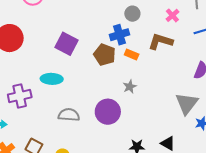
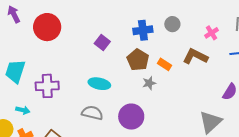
blue cross: (120, 35) -> (143, 30), moved
purple square: (67, 44) -> (102, 43), size x0.7
cyan ellipse: (52, 79) -> (99, 84), moved
gray star: (130, 87) -> (149, 83), moved

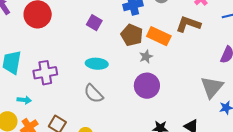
orange rectangle: (165, 64) -> (159, 36), size x1.6
gray semicircle: (92, 113) -> (94, 94), turned -140
purple circle: (131, 117) -> (147, 86), moved

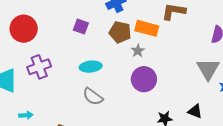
purple cross: (45, 73) -> (39, 67), moved

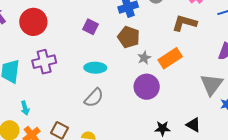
orange rectangle: (147, 28) -> (170, 58), moved, turned -55
gray semicircle: (93, 97) -> (94, 98), turned -90
cyan arrow: (26, 115) -> (25, 108), turned 72

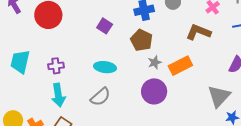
purple cross: (44, 62) -> (56, 66), moved, size x0.7
cyan arrow: (25, 108) -> (58, 95), moved, size x1.6

